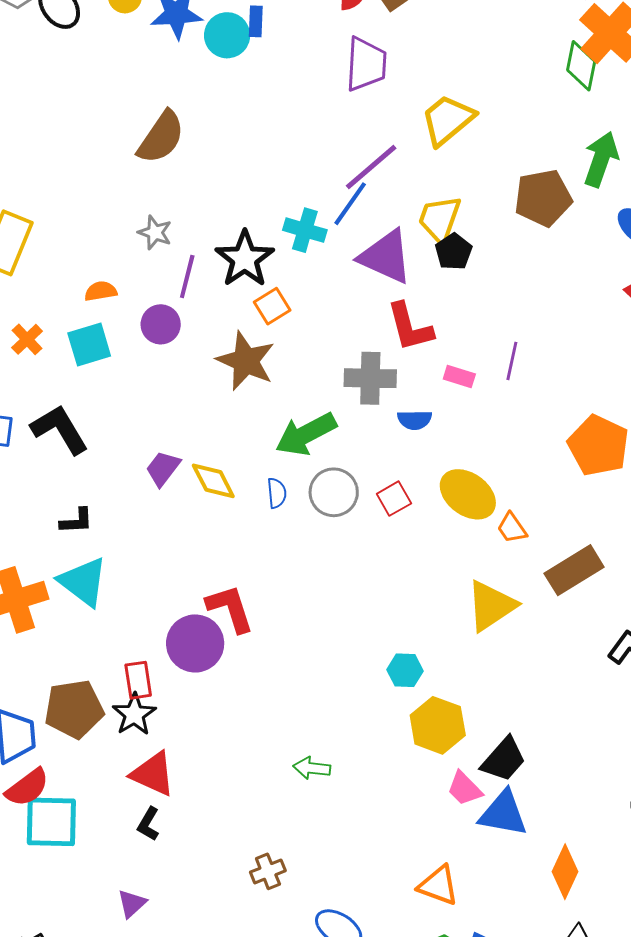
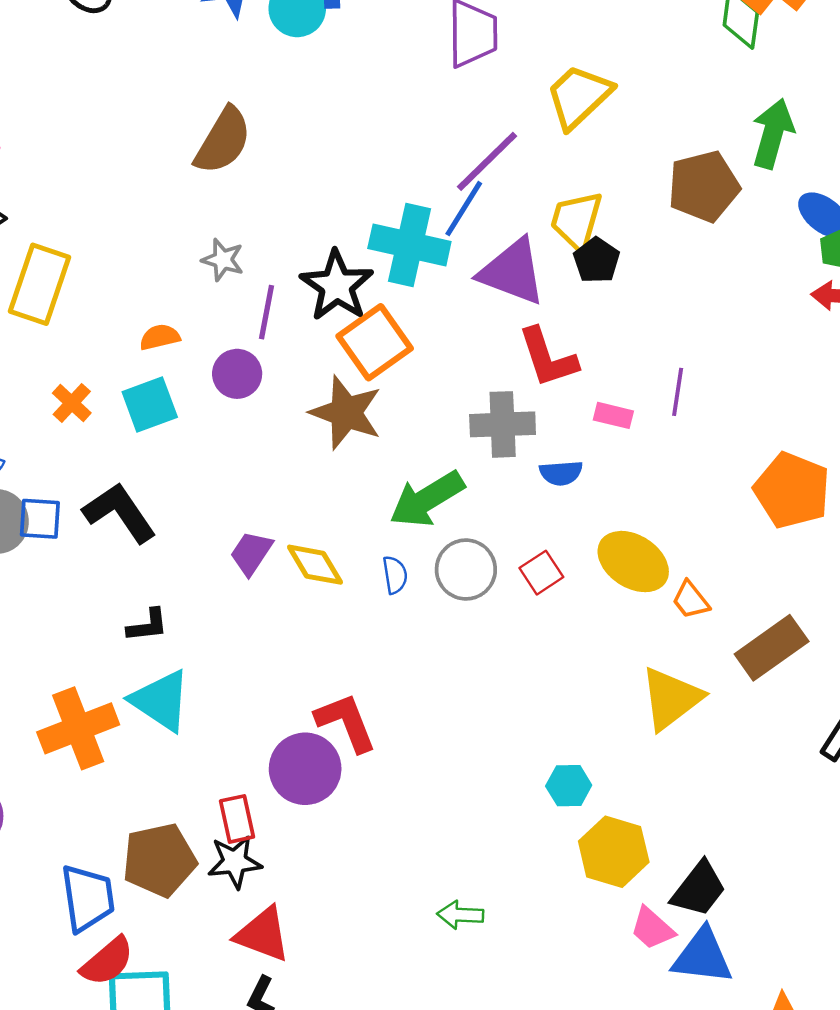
cyan cross: (305, 230) -> (409, 245), size x1.5
orange square: (272, 306) -> (375, 342), size x1.6
black star: (134, 714) -> (235, 862), turned 30

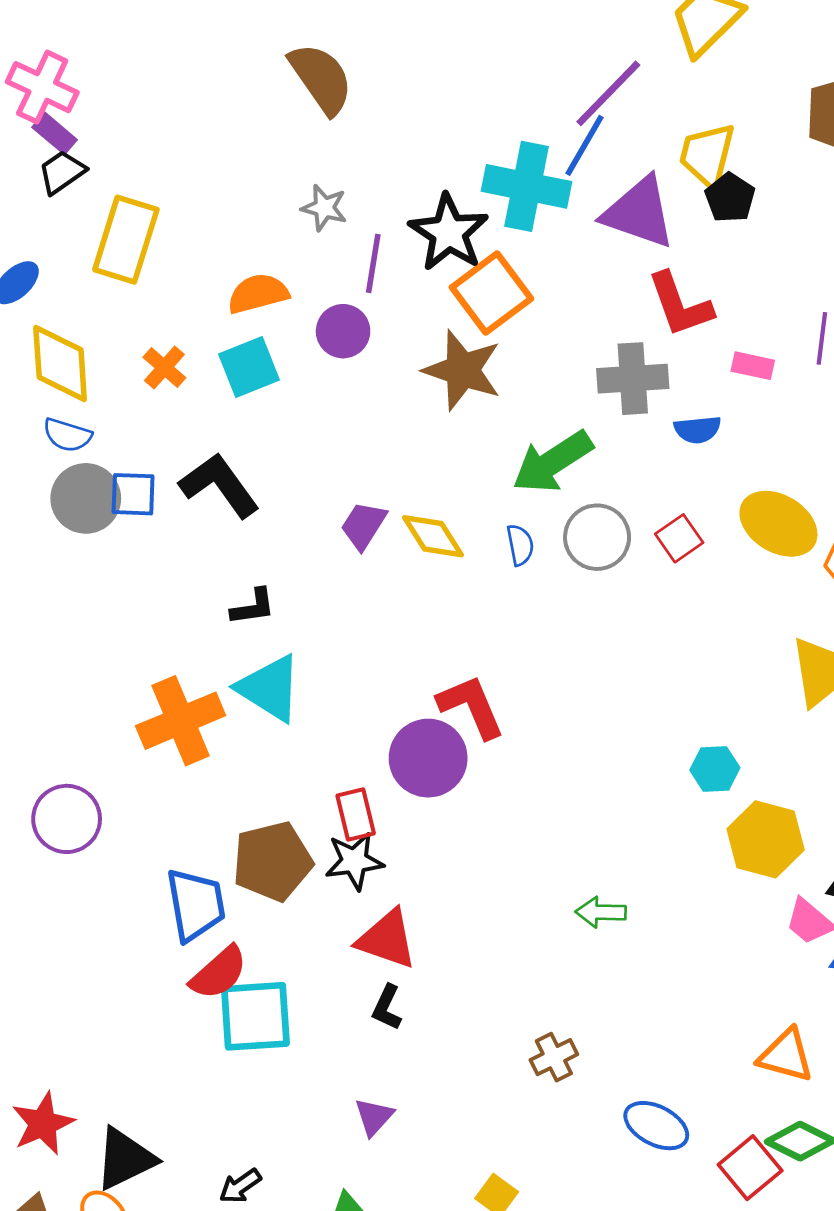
brown semicircle: (223, 141) -> (321, 78), turned -64
orange semicircle: (160, 337) -> (258, 294), size x1.4

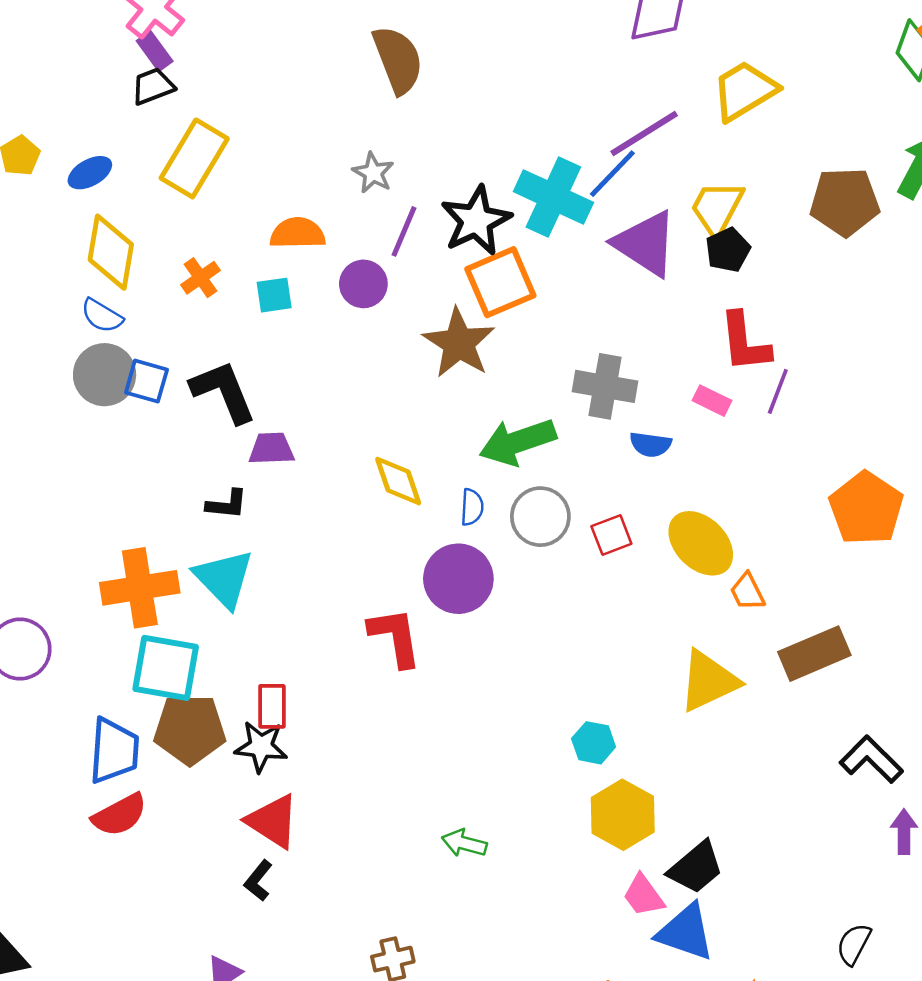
red L-shape: (680, 305) -> (745, 342), moved
cyan square: (249, 367) -> (274, 295), size x0.7
purple trapezoid: (363, 525) -> (271, 449), moved, turned 42
purple circle: (428, 758) -> (458, 579), moved
cyan square: (255, 1016) -> (166, 668), moved

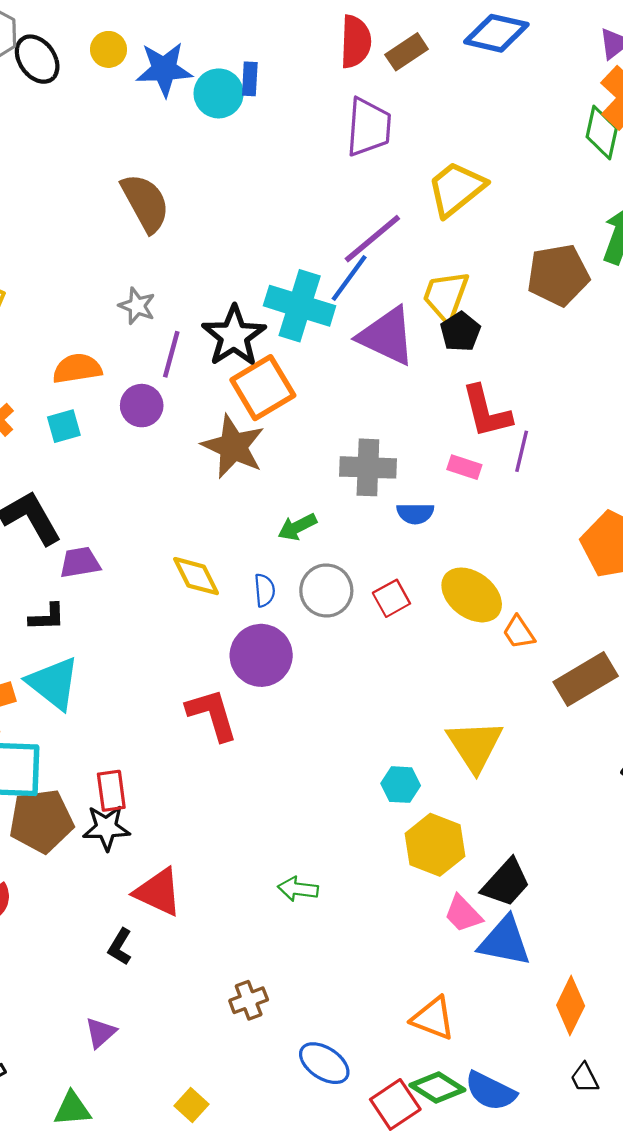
green arrow: (518, 442) -> (297, 527), size x0.6
yellow triangle: (709, 681) -> (475, 746), moved, turned -30
red triangle: (273, 821) -> (158, 892), moved

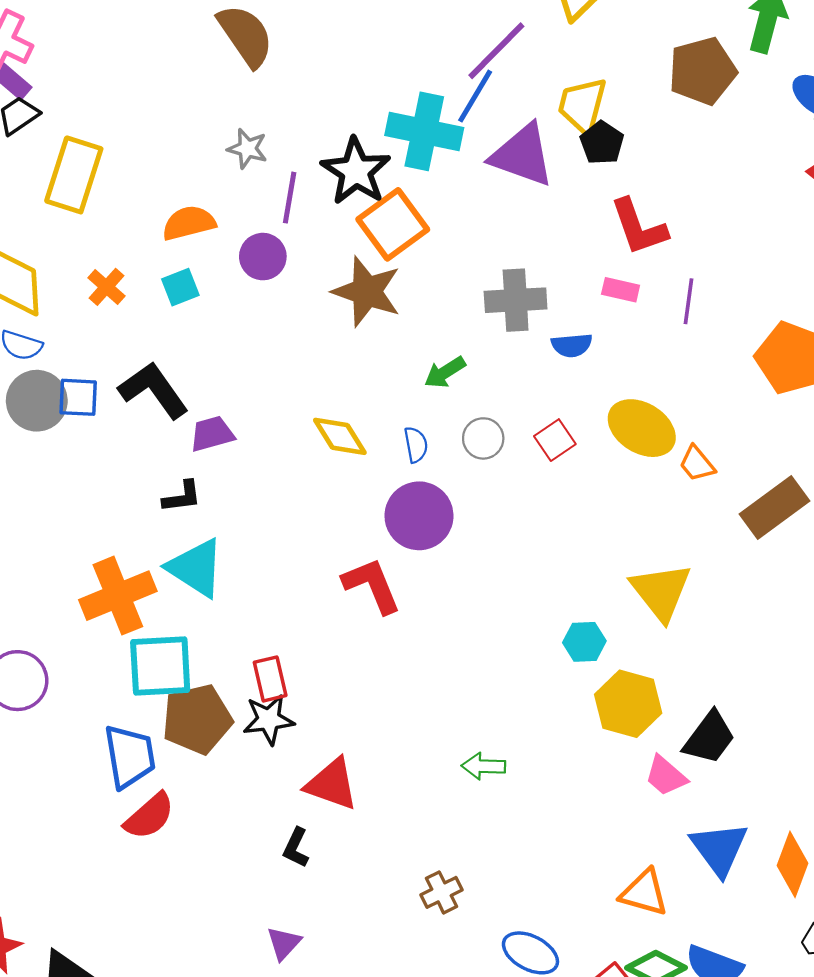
purple line: (522, 451) -> (689, 301), moved
gray circle: (326, 591) -> (483, 438), size x0.7
blue triangle: (505, 941) -> (719, 849), moved, turned 48

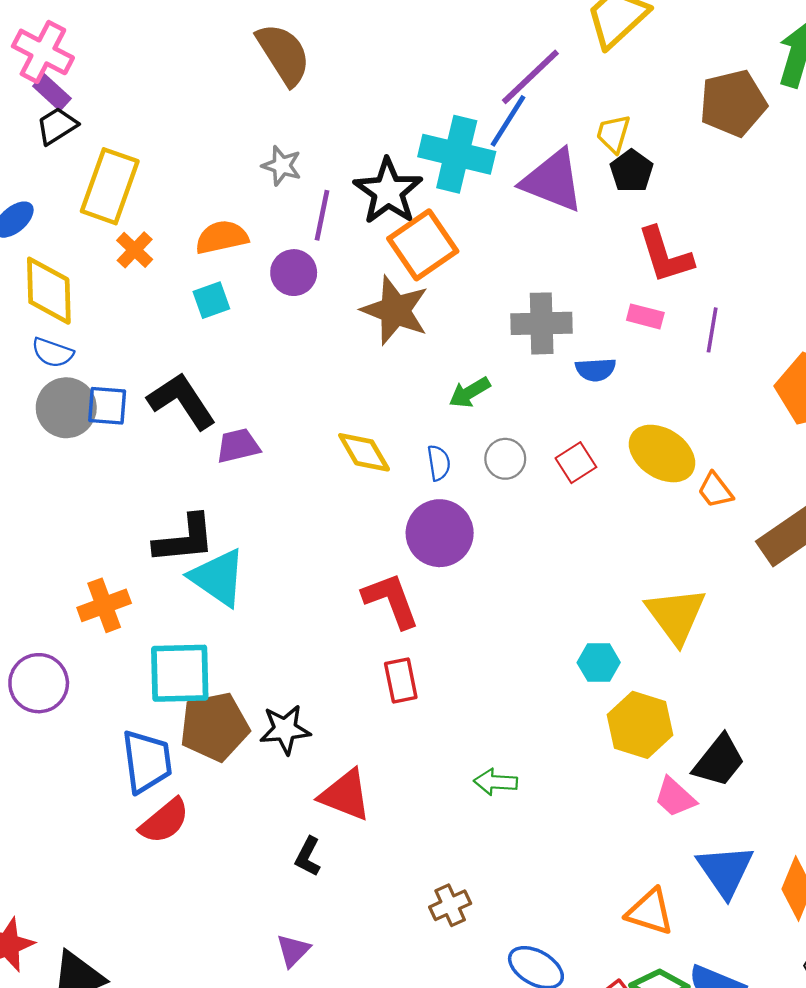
yellow trapezoid: (582, 106) -> (613, 134), size x0.7
orange cross: (106, 287) -> (135, 250), moved
black L-shape: (182, 497) -> (184, 539), moved, size x1.6
orange cross: (118, 596) -> (104, 605), moved, size x0.7
red rectangle: (270, 679) -> (401, 680), moved

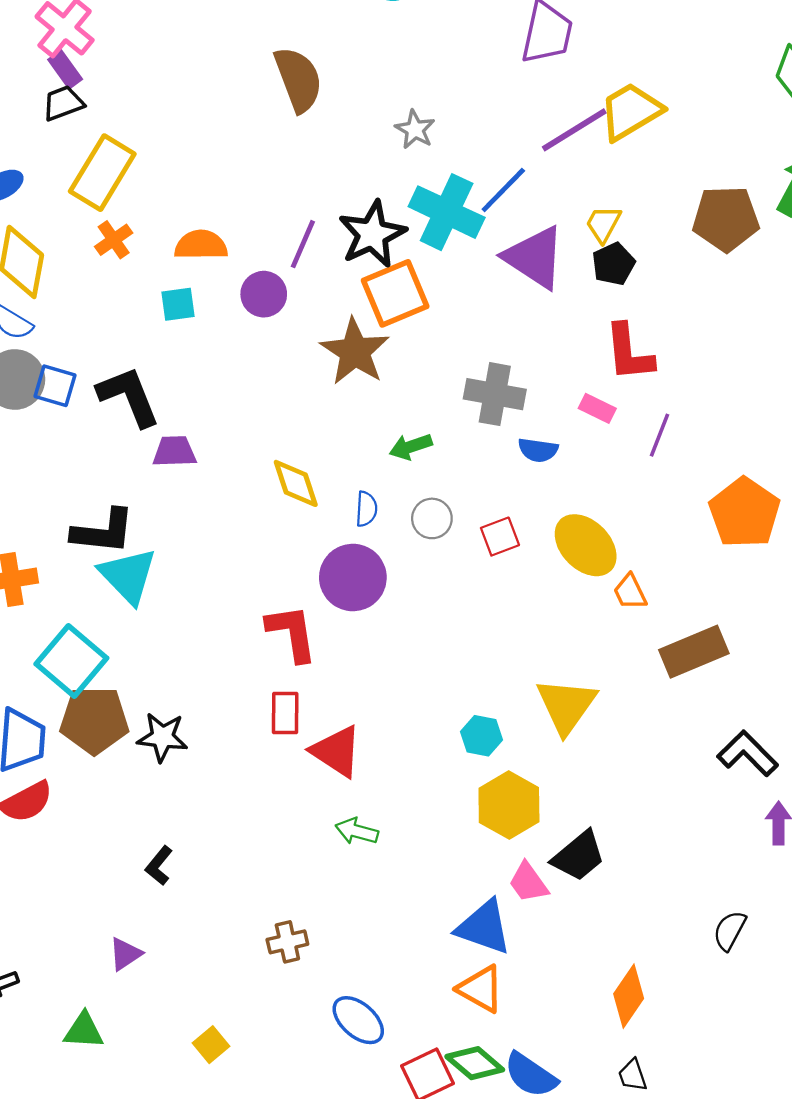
purple line: (530, 77) -> (574, 130), moved
gray star: (282, 166) -> (415, 129), moved
cyan square: (180, 673) -> (71, 661), turned 30
red triangle: (345, 795) -> (336, 751), moved
blue triangle: (725, 871) -> (484, 927), moved, turned -48

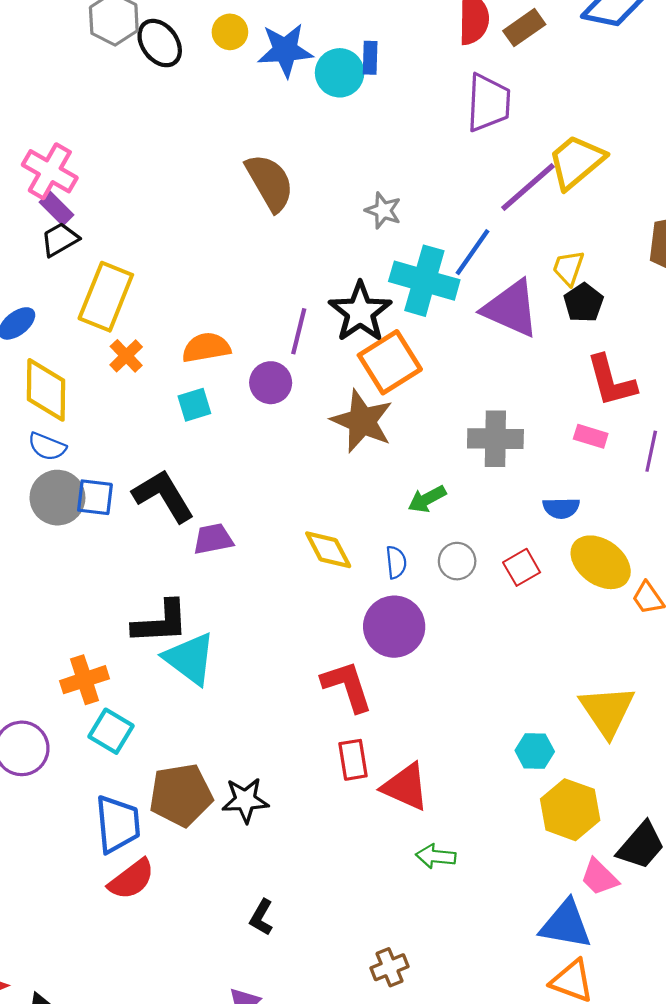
blue semicircle: (538, 450) -> (561, 508), moved
cyan square: (71, 661) -> (111, 731), moved, size x0.7

